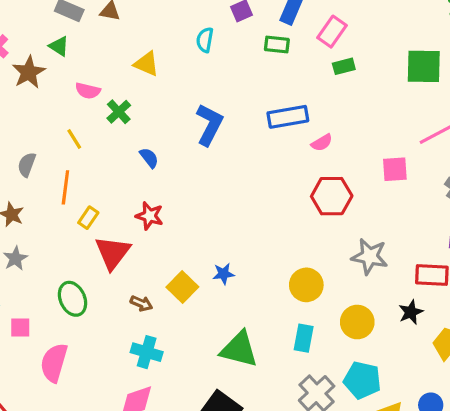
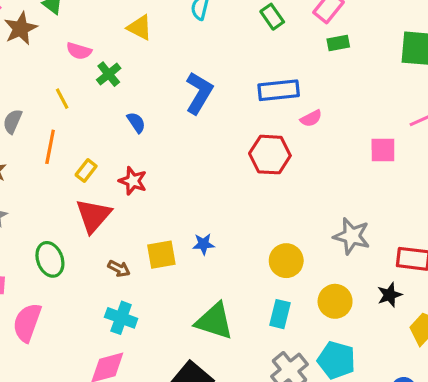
green rectangle: (277, 45) -> (272, 17), turned 45
red hexagon: (332, 196) -> (270, 155), moved
yellow rectangle: (88, 218) -> (86, 171), moved
yellow square: (182, 287) -> (161, 255), turned 32

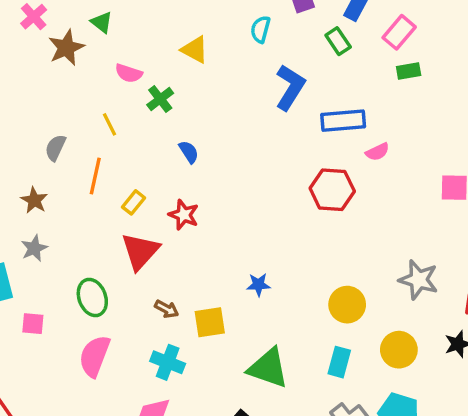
blue L-shape: (199, 93) -> (290, 87), moved
yellow square: (161, 255) -> (210, 322), moved
pink semicircle: (27, 322) -> (95, 356), moved

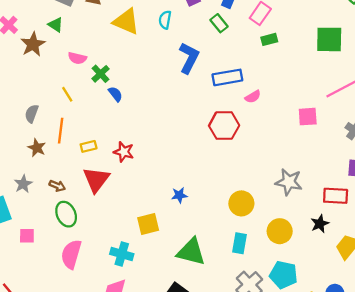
yellow triangle: (195, 50) -> (126, 21), moved, size x1.4
blue semicircle: (189, 152) -> (115, 94), moved
brown star: (34, 200) -> (37, 148), moved
yellow rectangle: (134, 202) -> (89, 146), turned 42
brown arrow: (167, 309) -> (57, 186), moved

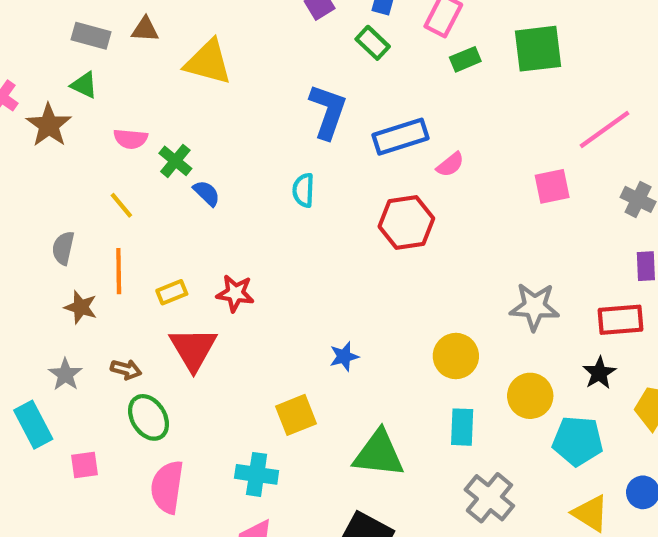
cyan semicircle: (165, 20) -> (303, 190), moved
green square: (329, 39) -> (538, 49), moved
cyan pentagon: (284, 275) -> (578, 441), moved

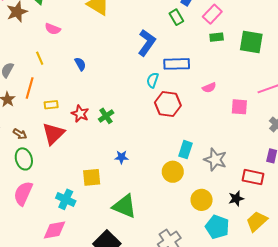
green cross: (175, 161) -> (106, 116), moved
pink semicircle: (450, 165) -> (209, 88), moved
cyan semicircle: (303, 190) -> (153, 80), moved
cyan rectangle: (462, 427) -> (186, 150), moved

